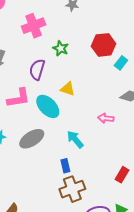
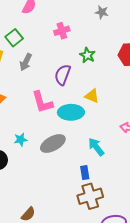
pink cross: (34, 26) -> (62, 31), size x0.7
pink L-shape: (19, 98) -> (42, 102), turned 80
cyan ellipse: (48, 106) -> (71, 112), turned -50

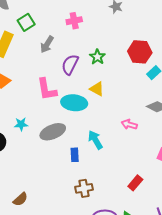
green star: (87, 55) -> (97, 57), moved
gray arrow: (26, 62) -> (47, 44), moved
blue rectangle: (85, 173) -> (75, 155), moved
brown cross: (90, 196) -> (84, 188), size x0.7

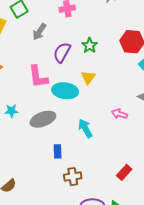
yellow triangle: (97, 89) -> (88, 77), turned 35
blue rectangle: (75, 155) -> (58, 151), moved

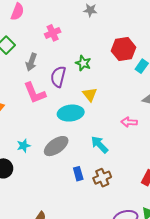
pink L-shape: (38, 77) -> (35, 93), moved
brown cross: (73, 177) -> (102, 178), moved

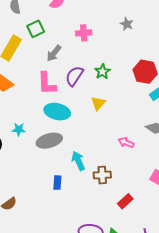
cyan ellipse: (71, 113) -> (57, 112), moved
cyan arrow: (100, 145) -> (78, 161), moved
blue rectangle: (78, 174) -> (57, 183), moved
brown cross: (102, 178) -> (102, 175), moved

